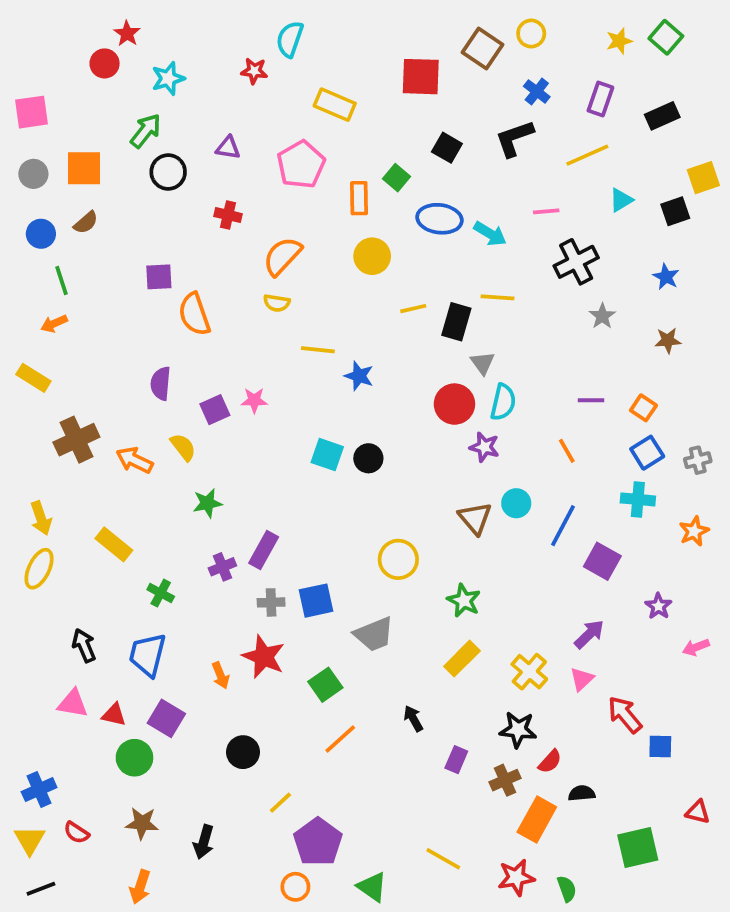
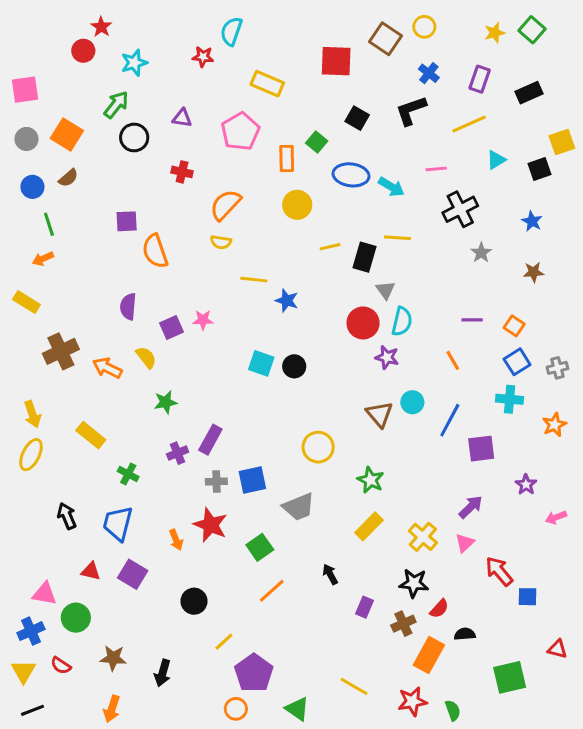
orange square: (84, 168) -> (67, 135), turned 32
purple square: (602, 561) -> (481, 449), turned -36
pink triangle: (73, 703) -> (44, 594), moved
green circle: (134, 758) -> (76, 618), moved

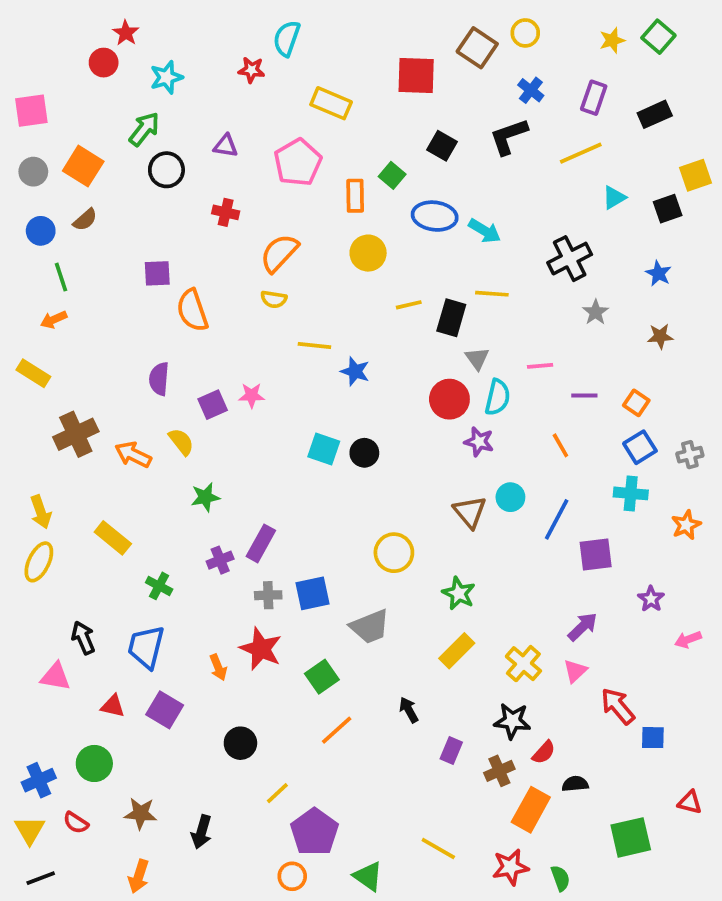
pink line: (436, 169) -> (540, 366), moved
pink triangle: (44, 594) -> (55, 677), moved

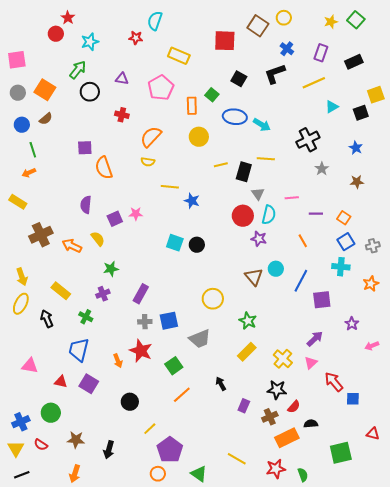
purple cross: (220, 560) -> (103, 294), moved
black arrow: (83, 638) -> (47, 319), moved
orange rectangle: (531, 810) -> (287, 438), turned 35

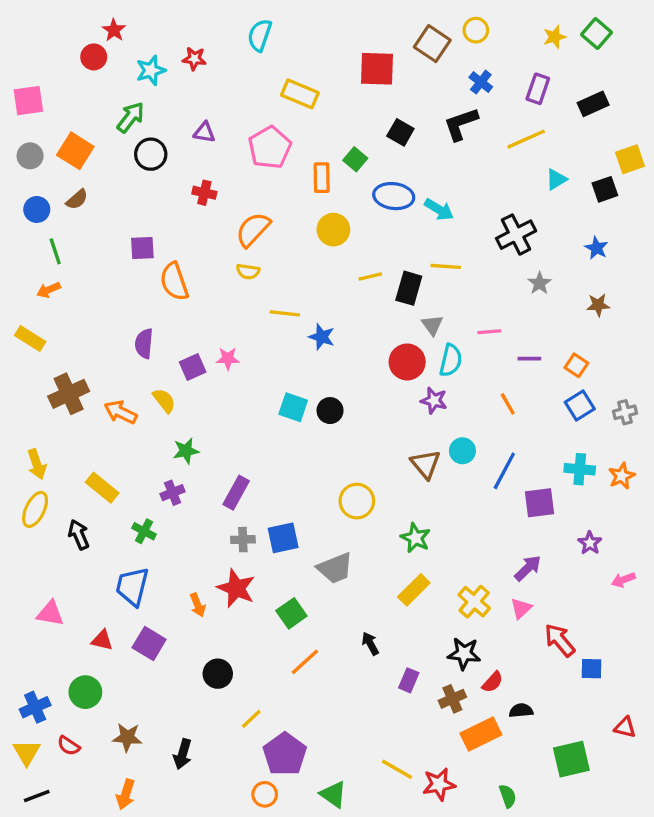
red star: (136, 38) -> (194, 59), moved
cyan cross: (341, 267) -> (580, 469), moved
red star: (276, 469) -> (439, 784), moved

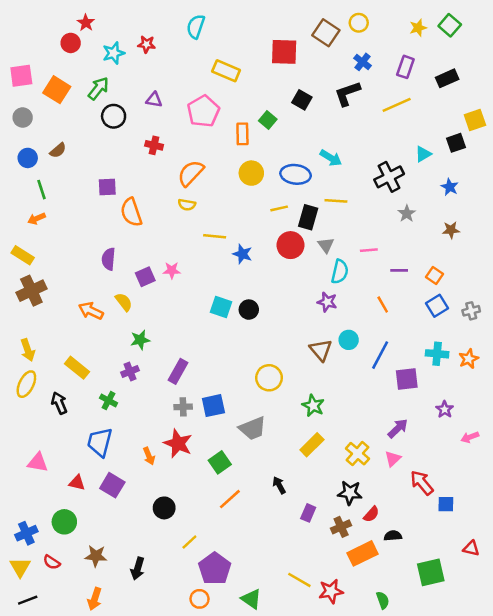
orange square: (75, 151) -> (57, 90), moved
cyan triangle: (556, 179) -> (423, 154), moved
blue ellipse: (394, 196) -> (296, 174), moved
red circle: (407, 362) -> (290, 245), moved
brown cross: (69, 394) -> (31, 291), moved

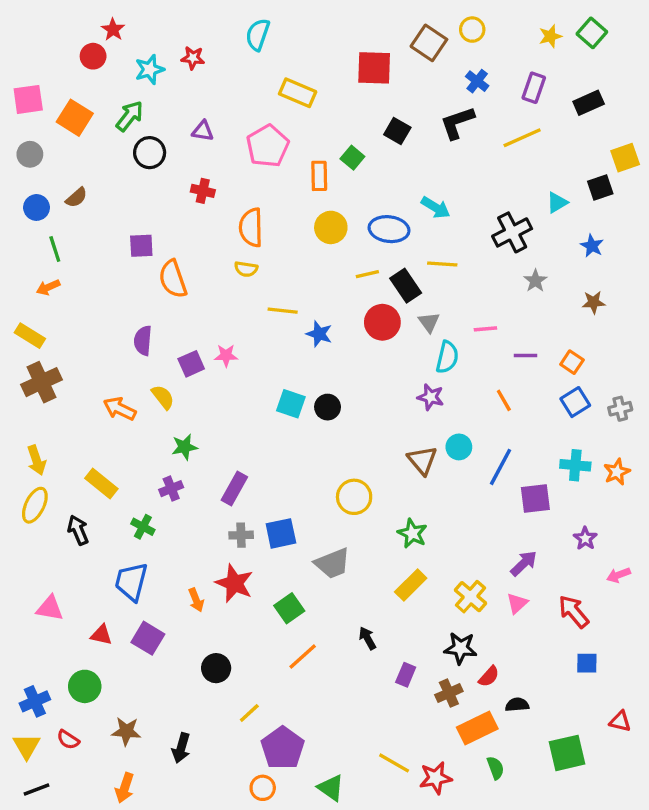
orange semicircle: (191, 173) -> (251, 227), turned -44
black rectangle: (308, 217) -> (406, 286), turned -50
red arrow: (422, 483) -> (574, 612), moved
green semicircle: (383, 600) -> (495, 768), moved

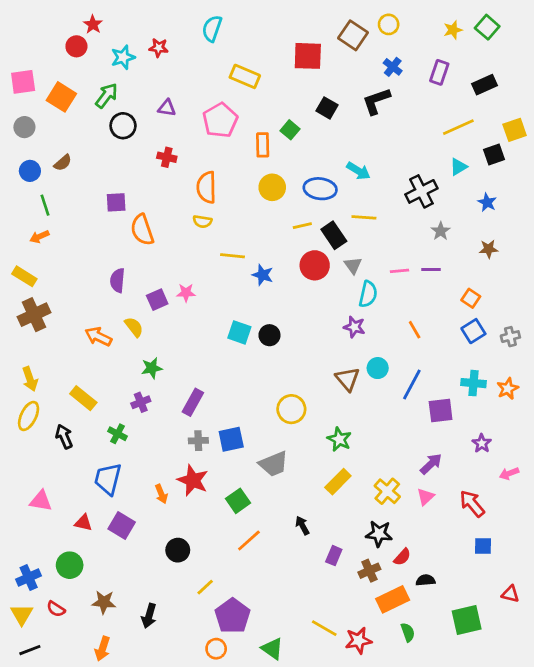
yellow line: (522, 138) -> (458, 127), moved
purple line: (525, 355) -> (431, 269), moved

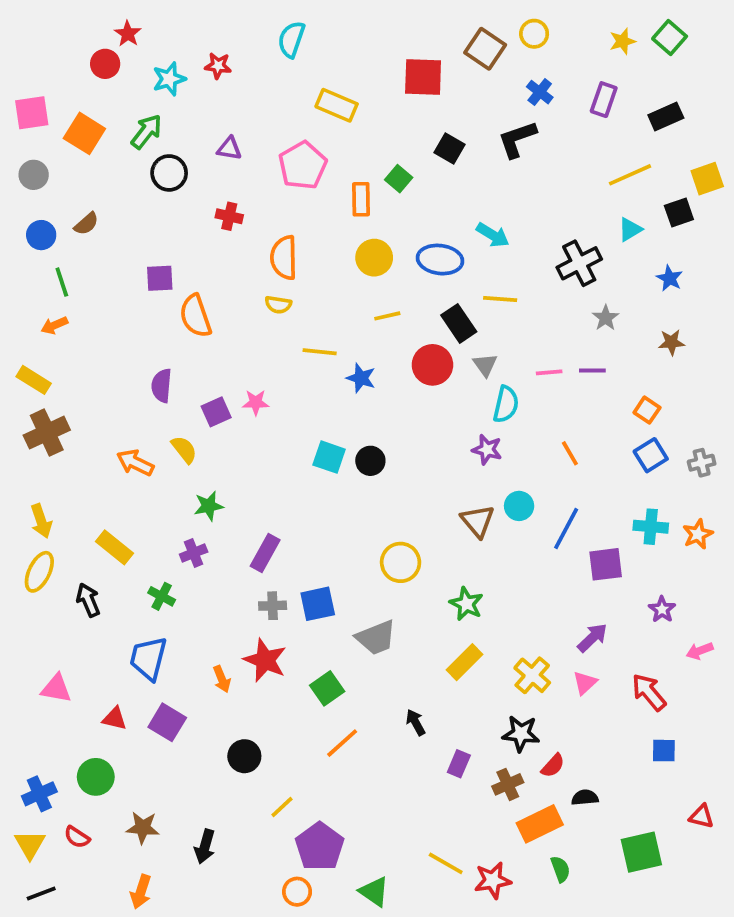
yellow line: (302, 226) -> (387, 316), moved

